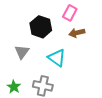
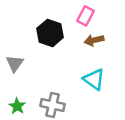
gray triangle: (22, 52) -> (15, 63), moved
cyan triangle: (57, 58) -> (94, 79), moved

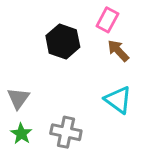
brown arrow: (94, 40) -> (118, 51), turned 60
gray triangle: (15, 63) -> (18, 98), moved

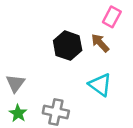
pink rectangle: (107, 20) -> (112, 17), moved
black hexagon: (63, 41) -> (68, 46), moved

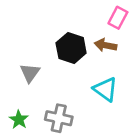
brown arrow: (100, 43) -> (106, 45), turned -36
gray triangle: (15, 83) -> (30, 73), moved

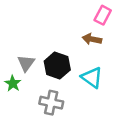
black hexagon: (71, 48) -> (57, 65), moved
green star: (19, 120) -> (13, 83), moved

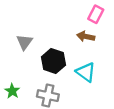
gray triangle: (26, 63) -> (24, 42), moved
green star: (13, 83) -> (12, 91), moved

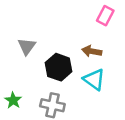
brown arrow: (86, 37) -> (92, 51), moved

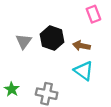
pink rectangle: (105, 16) -> (93, 14), turned -49
black hexagon: (59, 67) -> (52, 38), moved

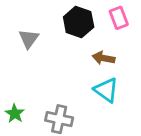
black hexagon: (52, 38) -> (79, 22), moved
gray triangle: (24, 41) -> (29, 39), moved

